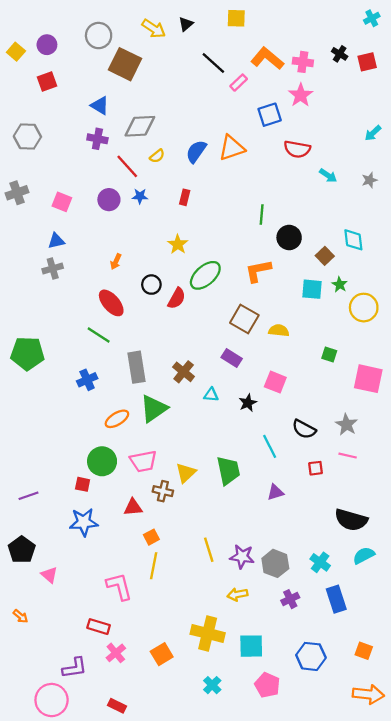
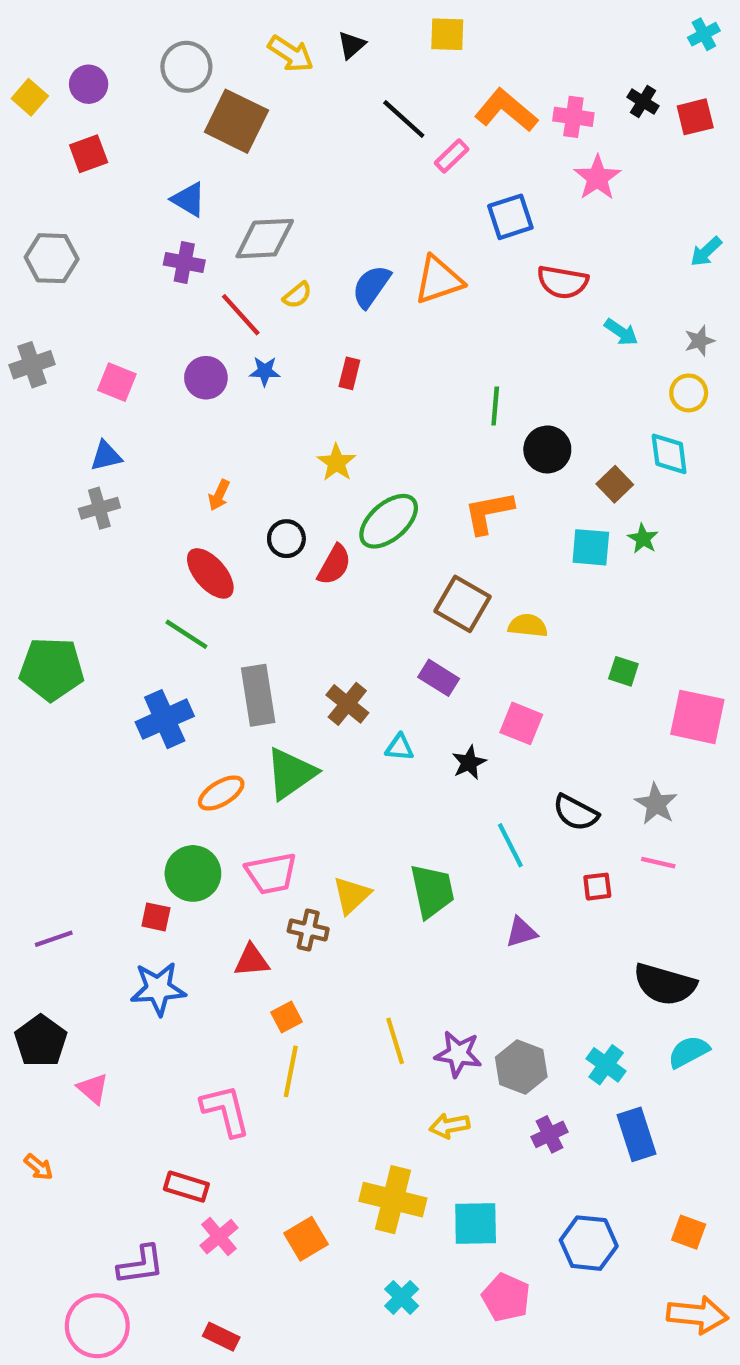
pink star: (301, 95) -> (597, 178), moved
yellow circle: (364, 308) -> (689, 393), moved, size x0.7
blue cross: (87, 380) -> (165, 719), size x1.4

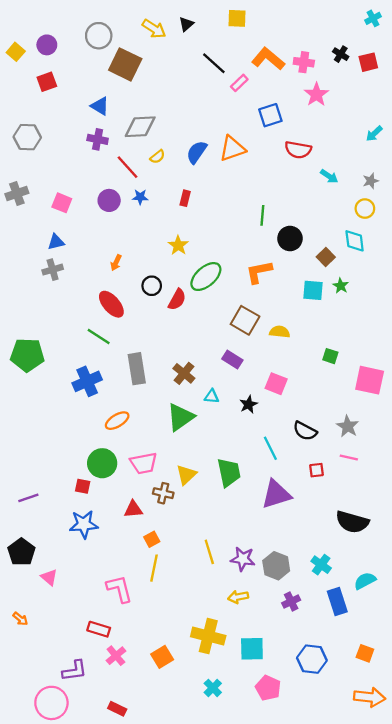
green triangle: (291, 773) -> (181, 417), moved
purple triangle: (521, 932) -> (276, 494), size x1.8
cyan semicircle: (689, 1052) -> (365, 581), moved

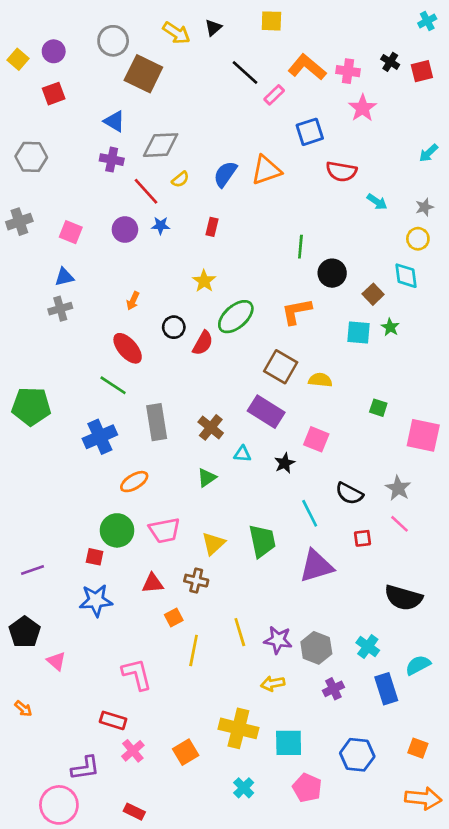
purple rectangle: (232, 359) -> (266, 412), size x1.5
green triangle: (181, 417) -> (207, 478), size x0.6
pink line: (349, 457) -> (399, 524), turned 30
brown cross: (163, 493) -> (196, 581), moved
yellow line: (154, 568) -> (194, 651), moved

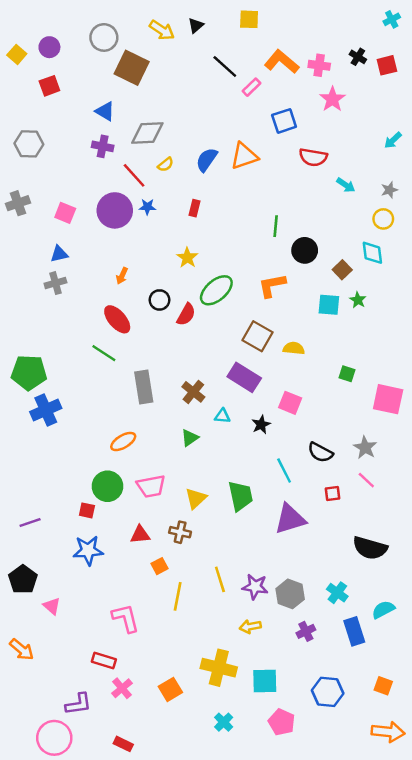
purple circle: (125, 230) -> (115, 210), size x1.5
blue cross: (100, 437) -> (46, 410), moved
orange arrow: (23, 709) -> (22, 650), size x1.5

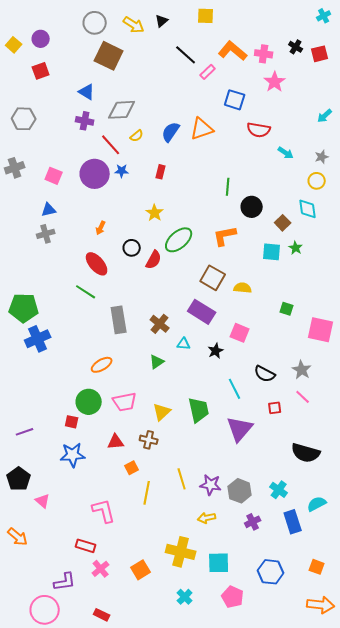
gray circle: (104, 37) -> (95, 23), moved
blue square: (284, 121) -> (235, 100), turned 35
purple triangle: (290, 519) -> (240, 429), turned -32

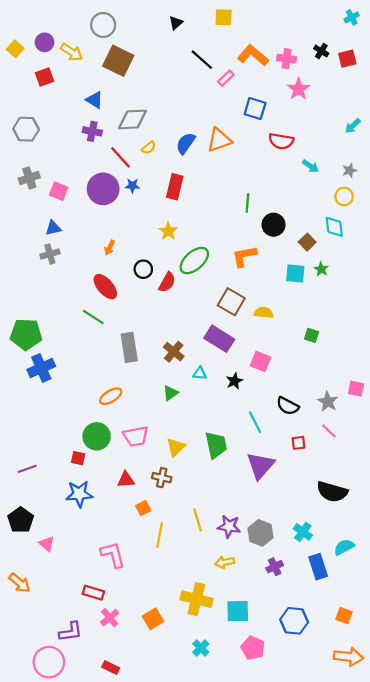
yellow arrow: (134, 25) -> (72, 52), moved
gray cross: (15, 168) -> (29, 178), moved
red rectangle: (161, 172) -> (175, 187), size x1.6
pink square: (321, 330) -> (356, 389), moved, size x0.6

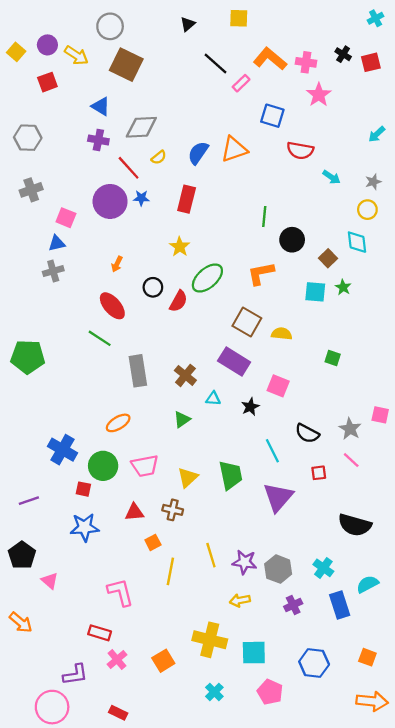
pink square: (59, 191) -> (66, 218), moved
blue cross: (41, 368) -> (62, 450), moved, turned -36

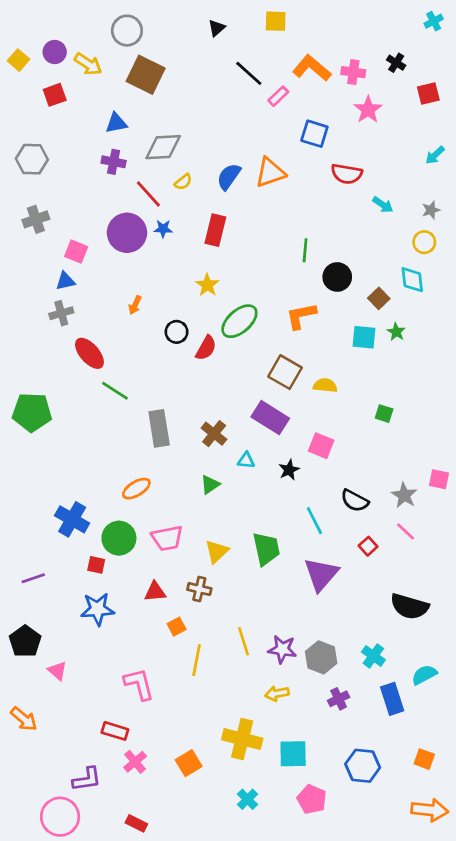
red square: (371, 62) -> (428, 94), moved
blue triangle: (101, 106) -> (116, 123), turned -42
red ellipse: (112, 306) -> (89, 353), moved
red square: (319, 473) -> (368, 546), turned -35

